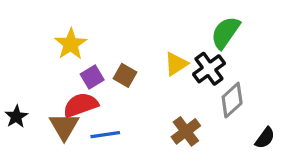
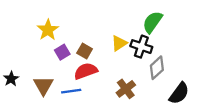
black cross: (209, 69) -> (141, 47), turned -35
red semicircle: (81, 105) -> (86, 71), moved
black semicircle: (265, 138) -> (179, 93), size x1.5

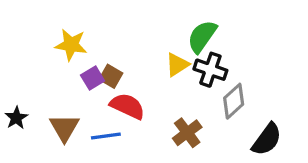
green semicircle: (152, 22) -> (202, 36), moved
yellow star: (48, 30) -> (71, 45), turned -30
brown square: (85, 51) -> (111, 76), moved
red semicircle: (86, 71) -> (127, 106), turned 45

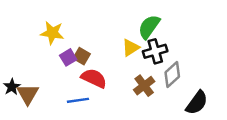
black cross: (210, 70) -> (155, 51), turned -35
brown triangle: (64, 128) -> (28, 94), moved
brown cross: (187, 133) -> (144, 86), moved

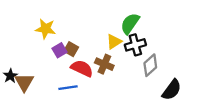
brown cross: (144, 86) -> (104, 64), moved, turned -30

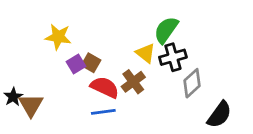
yellow triangle: (114, 42) -> (146, 53), turned -49
brown cross: (104, 64) -> (133, 82), turned 30
blue line: (68, 88) -> (103, 112), moved

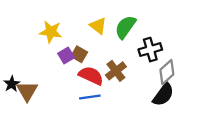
green semicircle: (166, 30) -> (125, 27), moved
yellow triangle: (146, 53) -> (98, 26), moved
black semicircle: (219, 115) -> (163, 95), moved

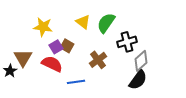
red semicircle: (91, 76) -> (52, 64), moved
brown triangle: (27, 91) -> (23, 58), moved

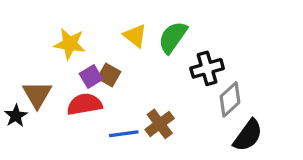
brown cross: (98, 60) -> (160, 124), moved
red semicircle: (52, 64) -> (84, 104), turned -35
black semicircle: (138, 80) -> (248, 135), moved

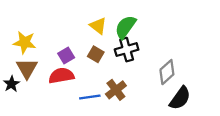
yellow star: (70, 44) -> (25, 42), moved
black cross: (207, 68) -> (127, 50), moved
brown square: (109, 75) -> (96, 54), moved

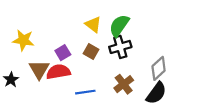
brown triangle: (27, 69) -> (39, 70), moved
brown cross: (116, 90) -> (124, 84), moved
black semicircle: (180, 98) -> (156, 93), moved

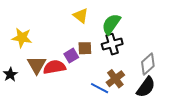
yellow triangle: (93, 24) -> (81, 16), moved
brown square: (91, 51) -> (85, 48), turned -32
purple square: (63, 53) -> (71, 56), moved
blue line: (85, 92) -> (100, 88), moved, turned 36

